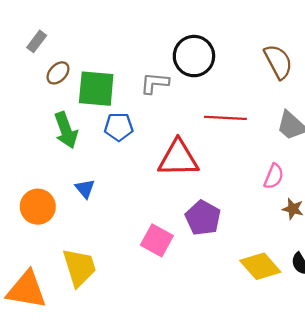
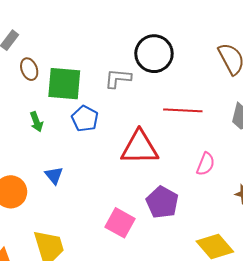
brown ellipse: (58, 73) -> (29, 69), turned -65
blue pentagon: (119, 127) -> (85, 119), turned 30
green arrow: (66, 130) -> (36, 122), size x0.6
pink semicircle: (274, 176) -> (206, 164), moved

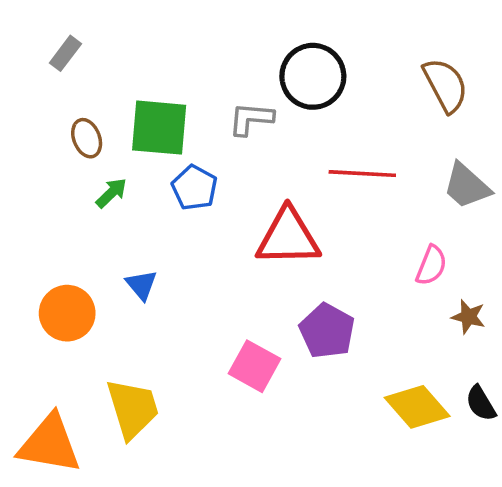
brown ellipse: (29, 69) -> (87, 138), moved
green arrow: (36, 122) -> (111, 193), turned -114
pink semicircle: (206, 164) -> (431, 265), moved

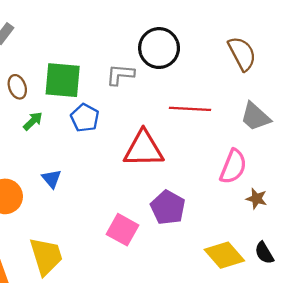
pink semicircle: (431, 265) -> (233, 167), size x1.4

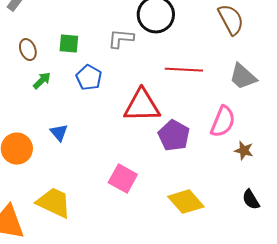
green square: (63, 80) -> (69, 44), size x0.6
purple pentagon: (168, 208) -> (174, 136), moved
yellow diamond: (224, 255) -> (186, 202), moved
yellow trapezoid: (46, 256) -> (54, 203), turned -48

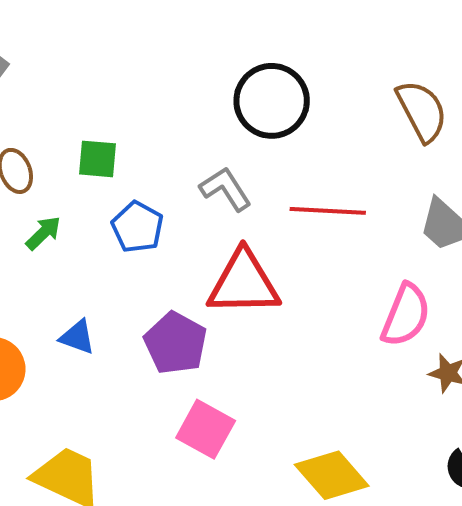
gray L-shape: (121, 39) -> (226, 189), moved, turned 52
blue triangle: (59, 133) -> (77, 337), turned -30
purple pentagon: (174, 136) -> (176, 343), moved

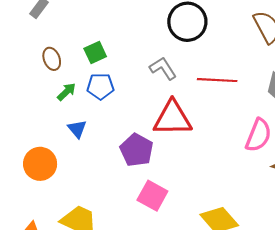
green square: (97, 159) -> (95, 52), turned -30
blue pentagon: (137, 227) -> (100, 86), moved, turned -30
blue triangle: (77, 337) -> (77, 129), moved, turned 30

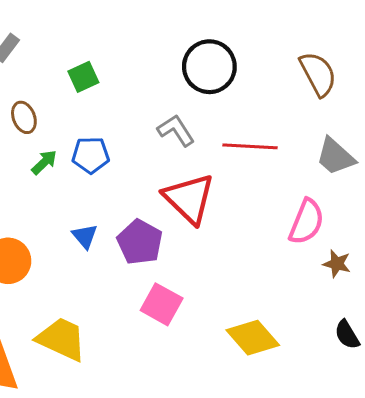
green square: (95, 52) -> (83, 77), moved
red triangle: (173, 118) -> (189, 199), turned 45
blue triangle: (77, 129) -> (85, 236), moved

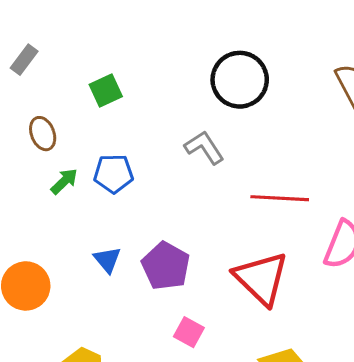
red line: (250, 146) -> (280, 198), moved
red triangle: (189, 199) -> (261, 278), moved
pink square: (162, 304) -> (189, 332), size x0.7

